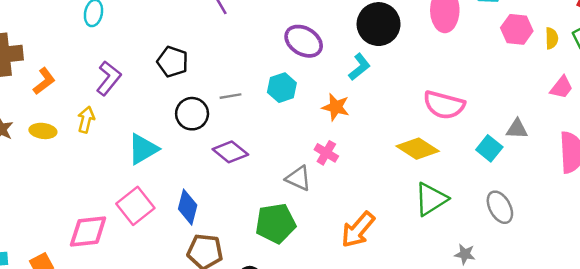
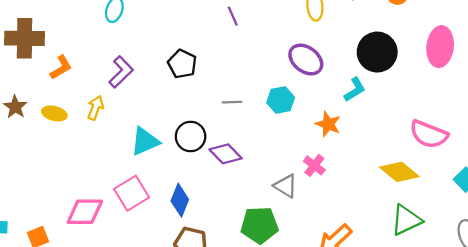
black circle: (192, 114) -> (191, 136), moved

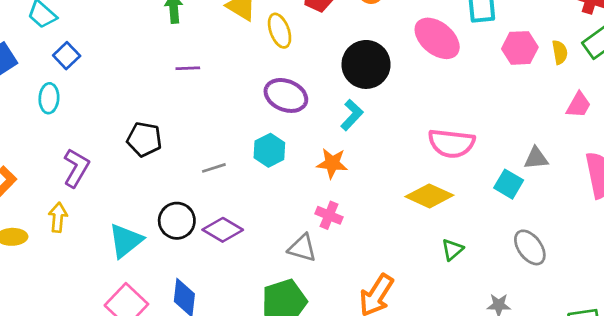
purple line: (233, 16) -> (188, 68), turned -54
pink ellipse: (440, 47) -> (437, 38), turned -42
green triangle: (406, 220) -> (452, 250), size x0.6

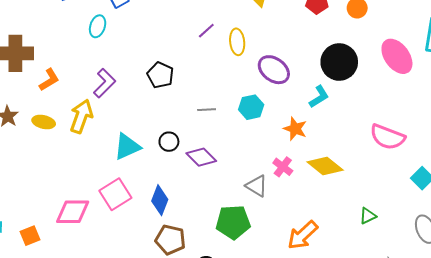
yellow ellipse: (280, 31) -> (237, 42), moved
purple line: (188, 68) -> (206, 31), turned -54
yellow diamond: (429, 196) -> (325, 166), moved
yellow arrow: (58, 217) -> (81, 116), size x1.5
black circle: (177, 221) -> (169, 142), size x0.7

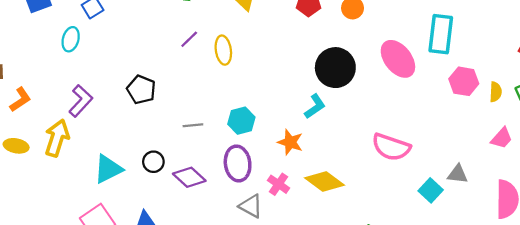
purple ellipse: (274, 70) -> (238, 163), moved, turned 48

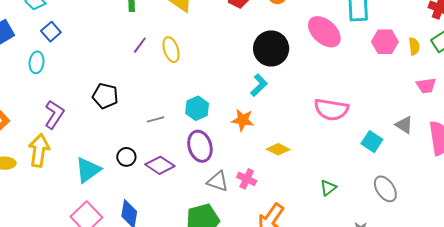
pink trapezoid: (502, 138) -> (426, 86), turned 50
gray triangle: (458, 174) -> (404, 125), moved, turned 36
yellow diamond: (324, 182) -> (278, 149), size x0.7
pink cross: (279, 184) -> (247, 179), moved

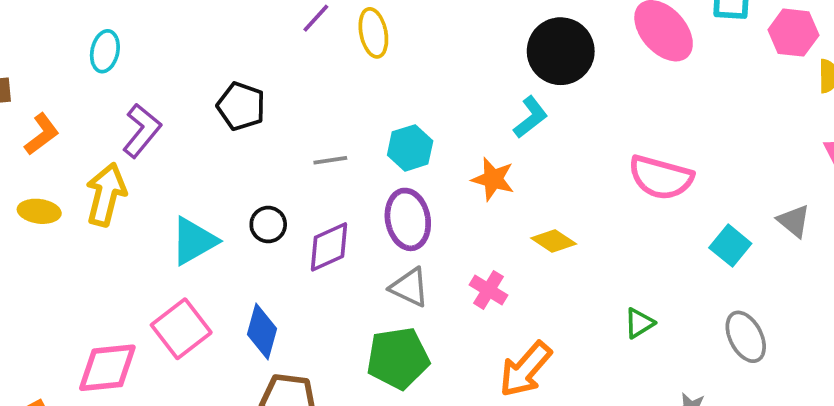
pink hexagon: (385, 42) -> (793, 33), moved
cyan ellipse: (37, 62) -> (105, 51), moved
purple diamond: (160, 165) -> (329, 247), turned -64
gray triangle: (218, 181) -> (410, 287), moved

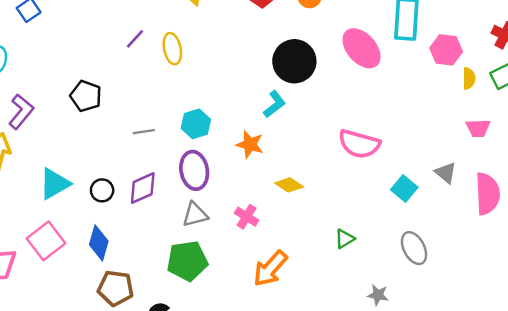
black circle: (268, 225) -> (102, 190), moved
gray triangle: (410, 287) -> (195, 215), turned -40

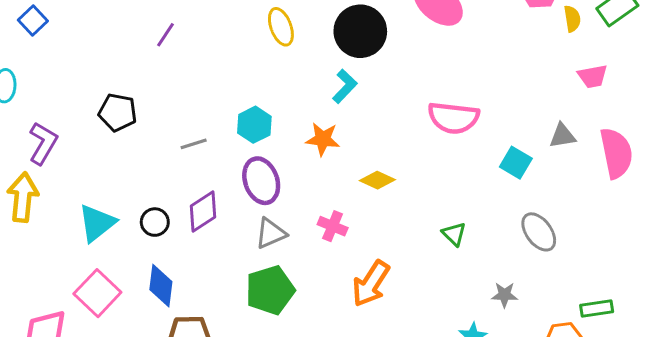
yellow ellipse: (172, 49) -> (281, 27), moved
gray triangle: (446, 173) -> (562, 136), turned -40
green triangle: (345, 239) -> (454, 234), turned -35

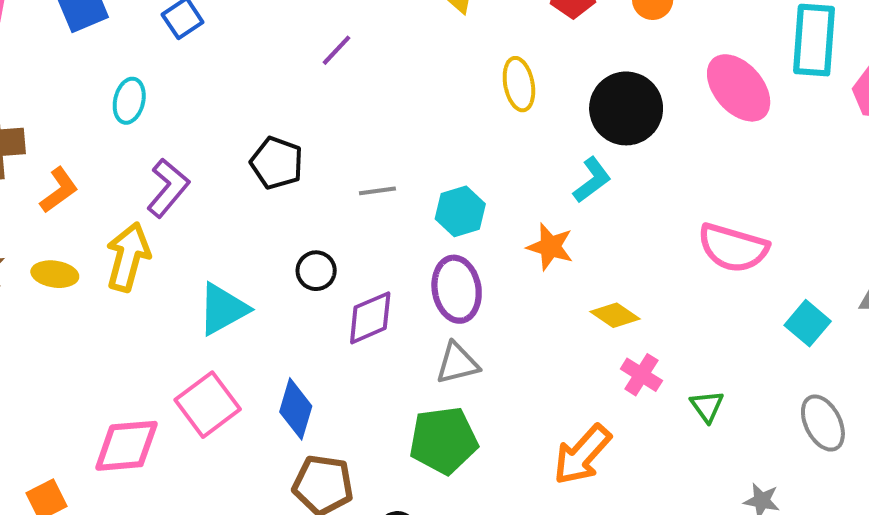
purple line: (165, 35) -> (336, 50), moved
gray line: (194, 144) -> (377, 191), moved
black circle: (155, 222) -> (316, 271), moved
pink cross: (333, 226) -> (641, 375), moved

